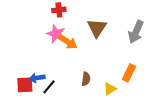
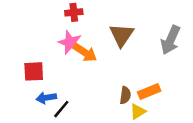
orange rectangle: (129, 73) -> (149, 91), moved, turned 42
brown semicircle: (86, 79) -> (125, 95), moved
red square: (25, 85) -> (34, 71), moved

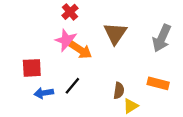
red cross: (74, 12) -> (70, 12), turned -35
orange rectangle: (149, 91) -> (158, 83), moved, turned 36
black line: (61, 109) -> (72, 86), moved

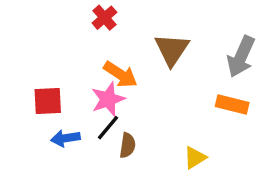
pink star: (66, 41) -> (108, 99), moved, turned 30
orange rectangle: (158, 83) -> (232, 105), moved
brown semicircle: (119, 91) -> (127, 145), moved

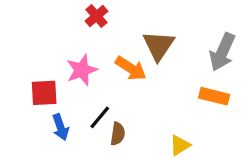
orange arrow: (120, 74) -> (131, 68), moved
pink star: (108, 99) -> (82, 70), moved
blue arrow: (65, 138) -> (60, 127), turned -100

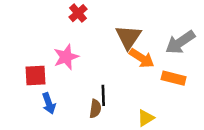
gray arrow: (222, 52) -> (180, 42), turned 32
orange arrow: (131, 68) -> (142, 58), moved
black line: (100, 117) -> (103, 95), moved, turned -42

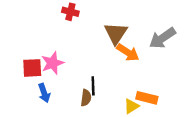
red cross: (78, 13) -> (70, 12), turned -35
pink star: (66, 57) -> (52, 63), moved
orange rectangle: (174, 78) -> (147, 98), moved

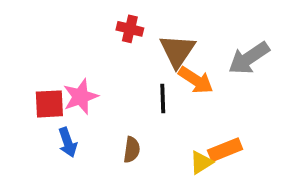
red cross: (70, 12) -> (130, 29), moved
black line: (93, 86) -> (163, 98), moved
orange rectangle: (147, 98) -> (225, 150), turned -36

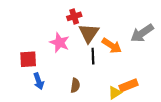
red cross: (130, 29) -> (74, 16), turned -32
brown triangle: (177, 51) -> (89, 33), moved
pink star: (80, 97) -> (60, 43), moved, turned -30

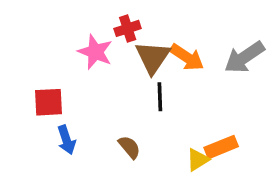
pink star: (60, 43) -> (95, 52), moved
orange arrow: (112, 46) -> (187, 57), moved
brown semicircle: (75, 85) -> (129, 147), turned -48

